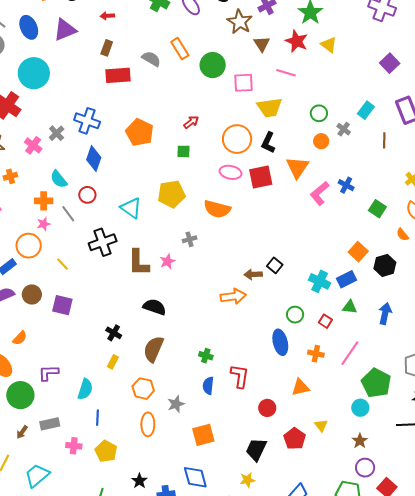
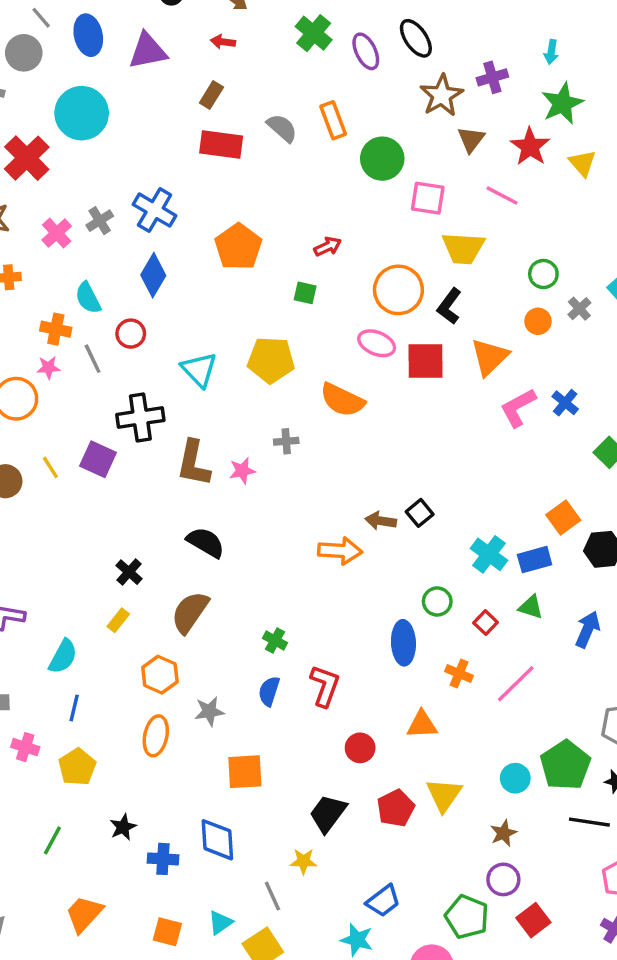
yellow line: (62, 264) -> (50, 467), moved
purple square: (62, 305) -> (98, 459), moved
green pentagon: (376, 383) -> (565, 765), moved
yellow triangle: (321, 426) -> (444, 795), size x1.6

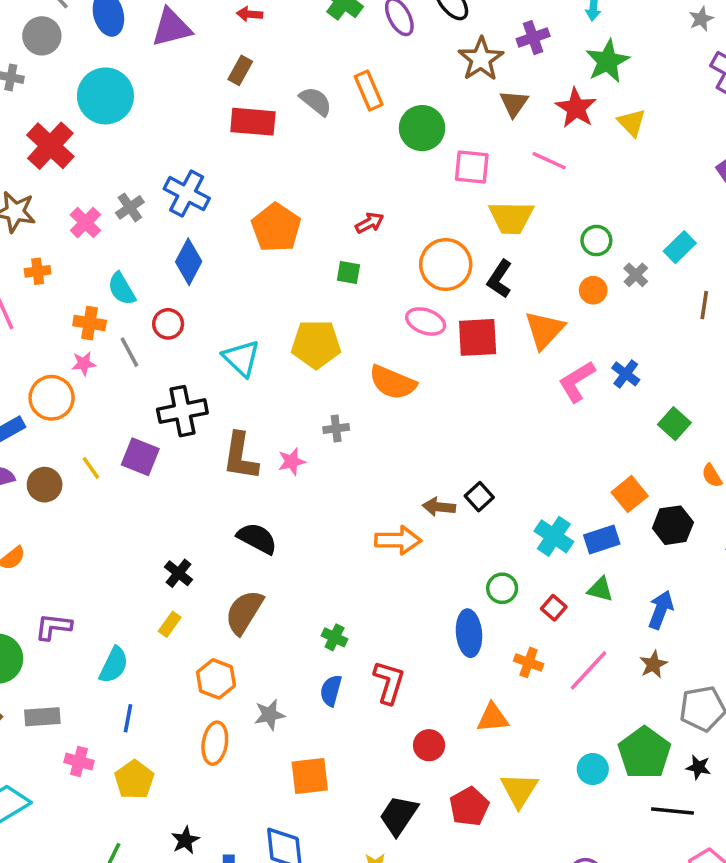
brown star: (504, 833) -> (653, 664), moved

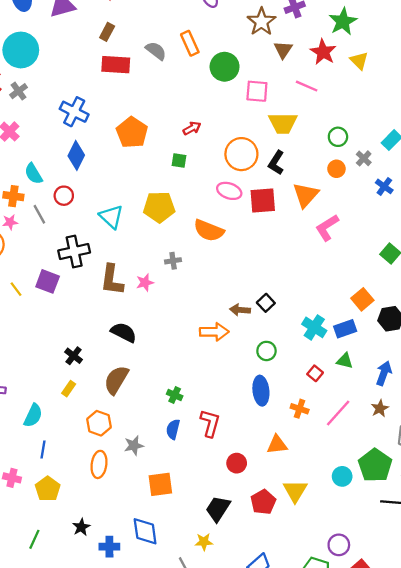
gray cross: (130, 207) -> (19, 91), moved
blue cross: (626, 374) -> (384, 186), moved
green circle: (502, 588) -> (266, 351), moved

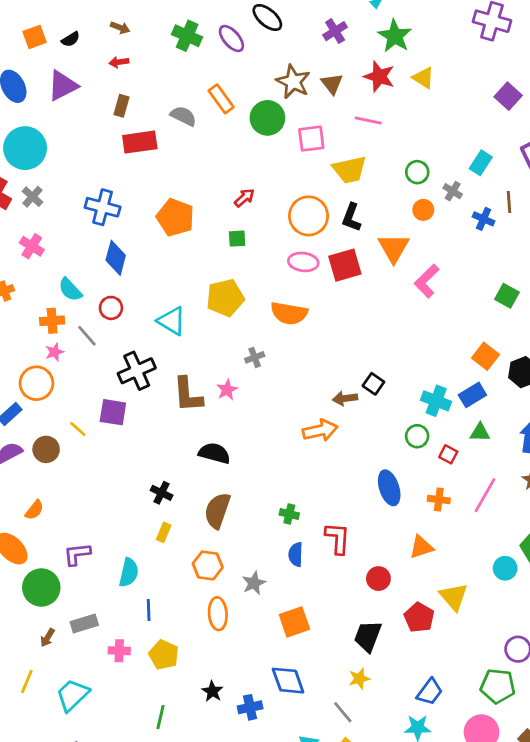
brown star: (261, 22) -> (293, 82), moved
green circle: (266, 351) -> (417, 436), moved

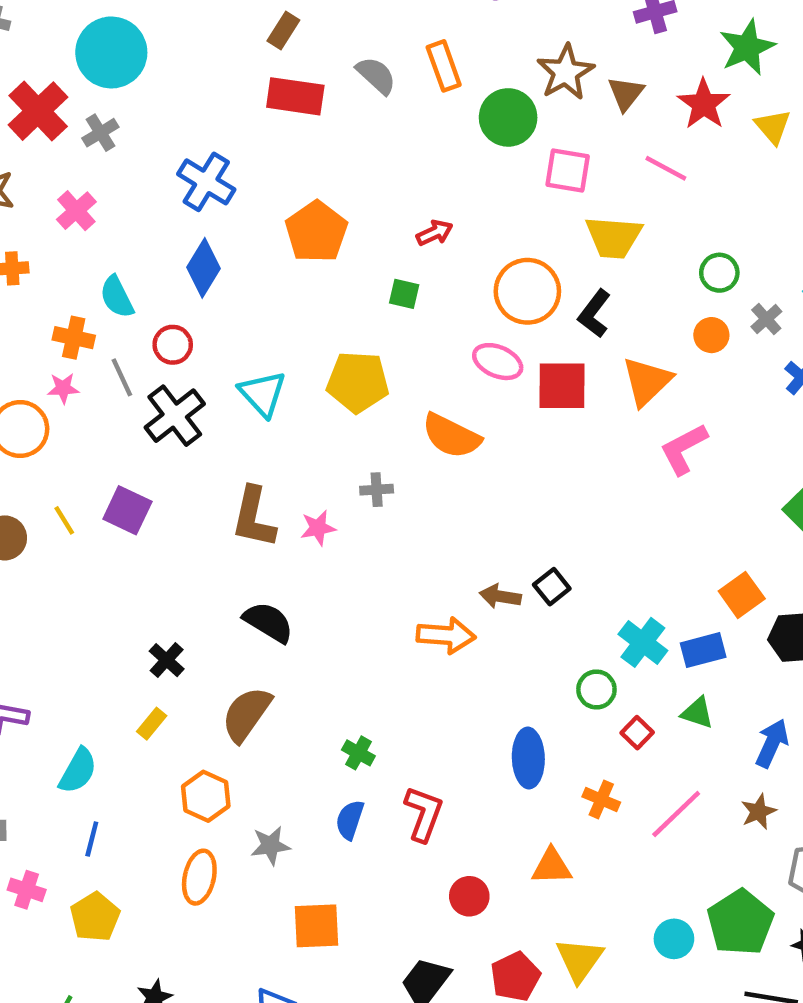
black cross: (137, 371) -> (175, 416), moved, turned -30

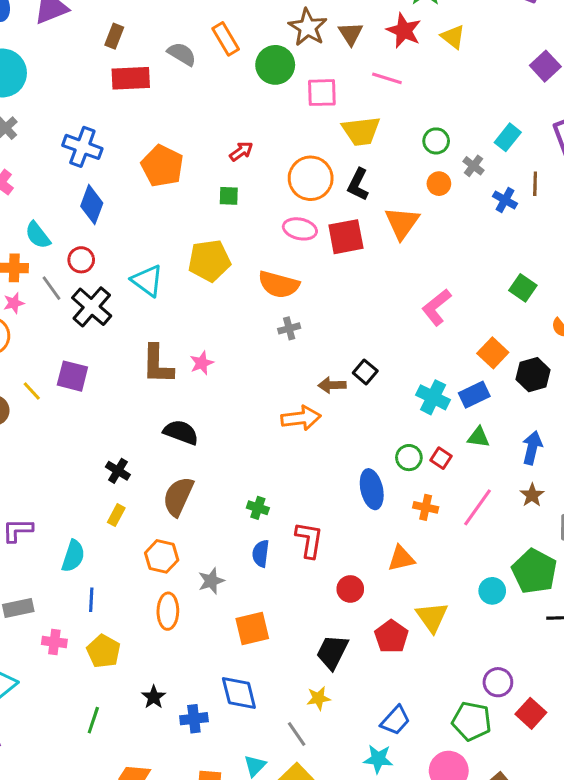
pink L-shape: (684, 449) -> (436, 307), moved
gray cross: (377, 490) -> (289, 328), moved
green circle: (596, 689) -> (409, 458), moved

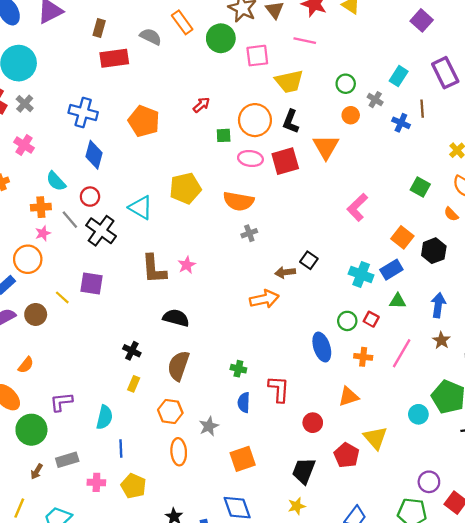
green square: (229, 196) -> (224, 135), moved

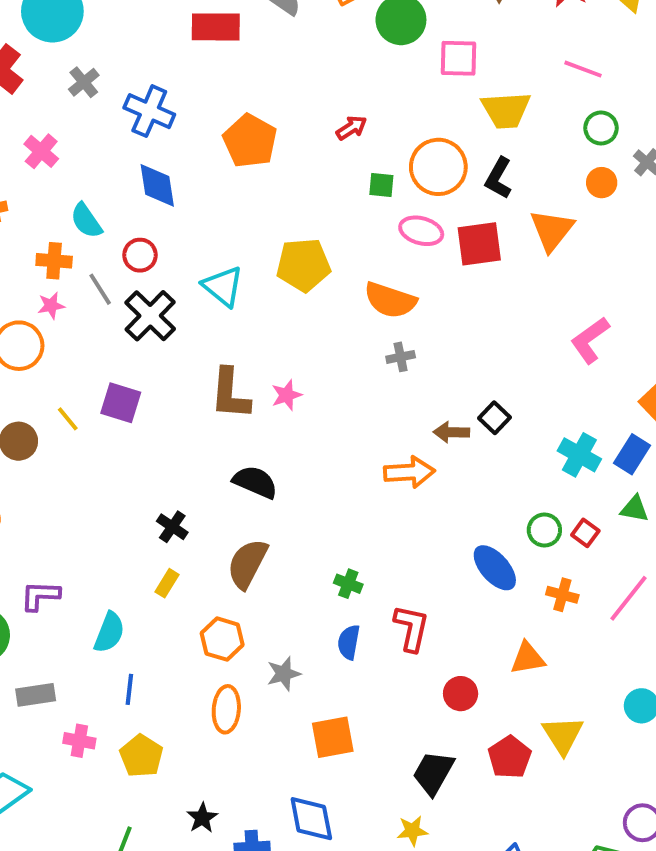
pink line: (305, 41) -> (583, 69), moved
gray cross: (25, 104) -> (84, 82), moved
blue diamond: (94, 155) -> (157, 185), turned -32
blue rectangle: (391, 270) -> (632, 454), turned -35
blue ellipse: (322, 347) -> (495, 568), turned -32

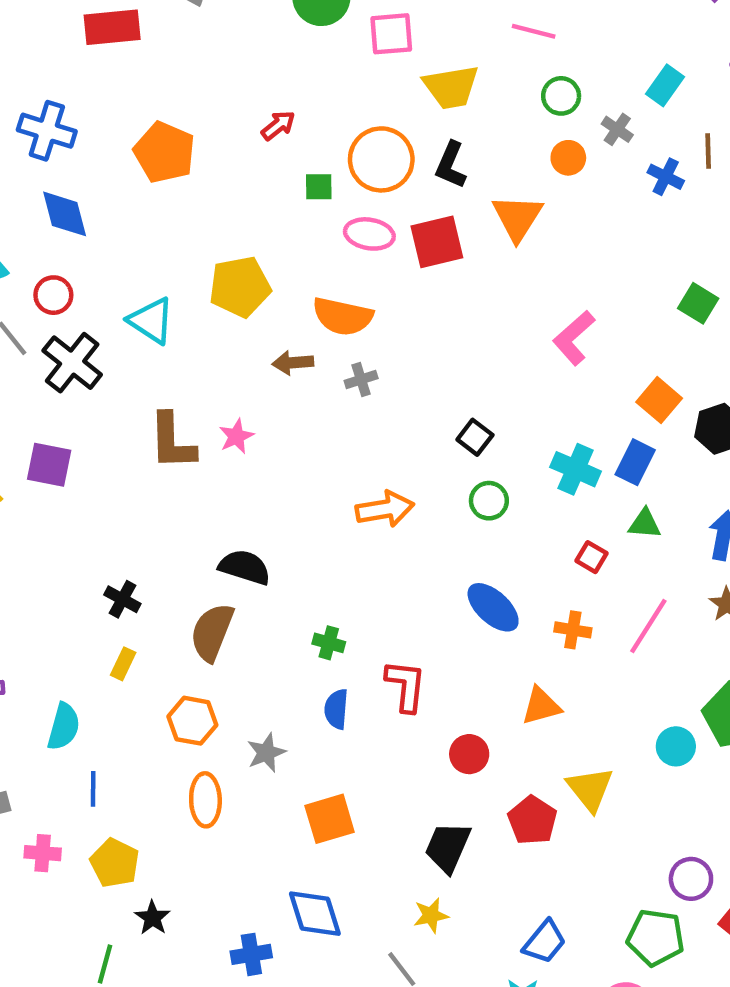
brown arrow: (451, 432) -> (293, 363), moved
black semicircle: (255, 482) -> (245, 567), moved
green circle: (544, 530) -> (489, 501), moved
black star: (202, 818) -> (153, 918), moved

